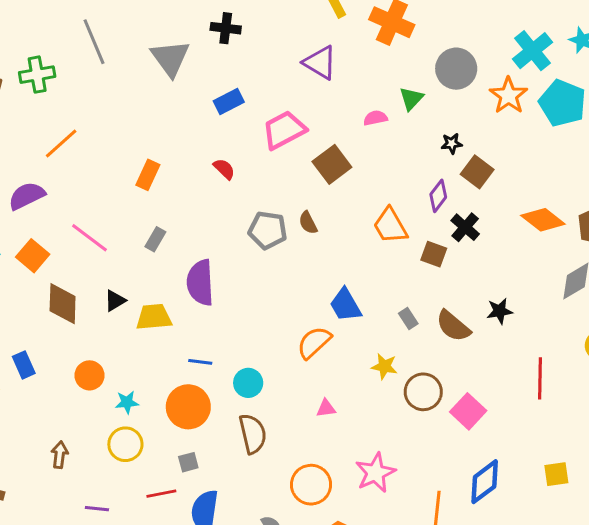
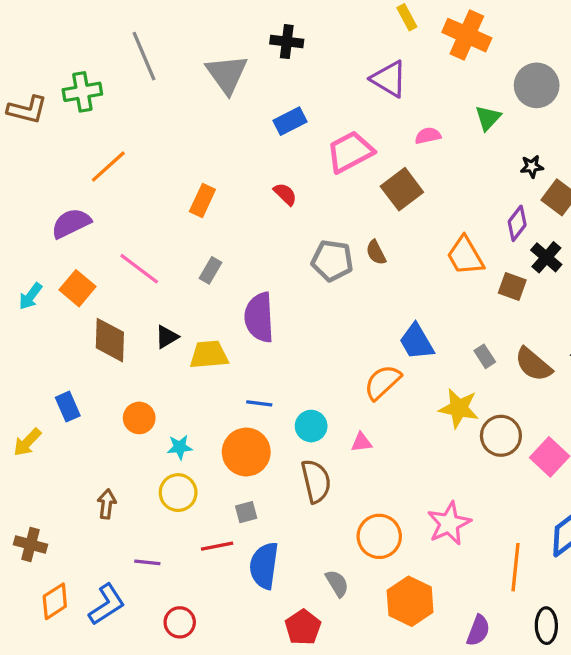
pink semicircle: (375, 118) -> (428, 136), moved
yellow star: (384, 366) -> (459, 408), size x1.4
pink triangle: (326, 408) -> (361, 442), moved

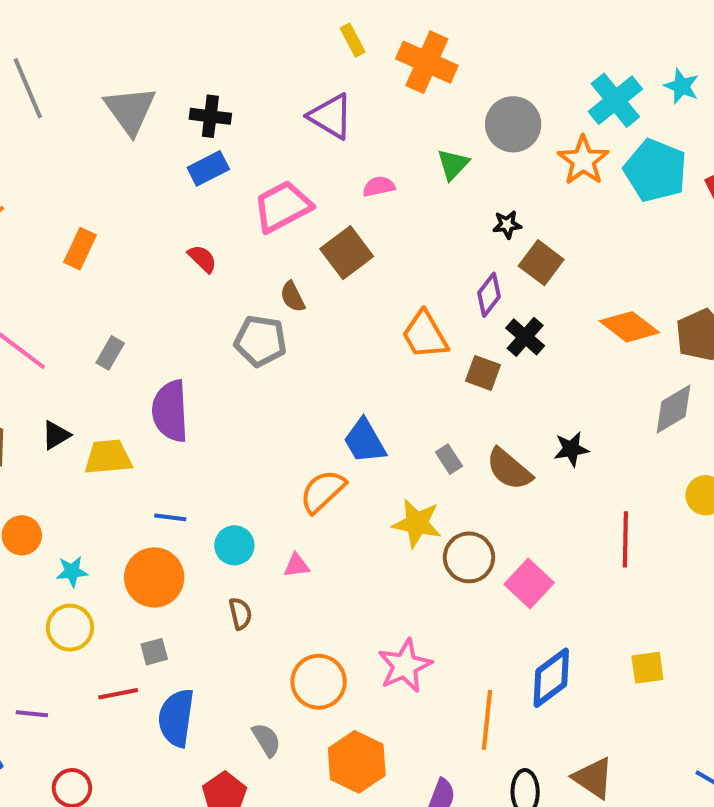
black cross: (287, 42) -> (210, 116), moved
orange rectangle: (202, 201) -> (80, 249), moved
brown semicircle: (376, 252) -> (293, 297), moved
brown semicircle: (316, 481) -> (240, 614), size x0.6

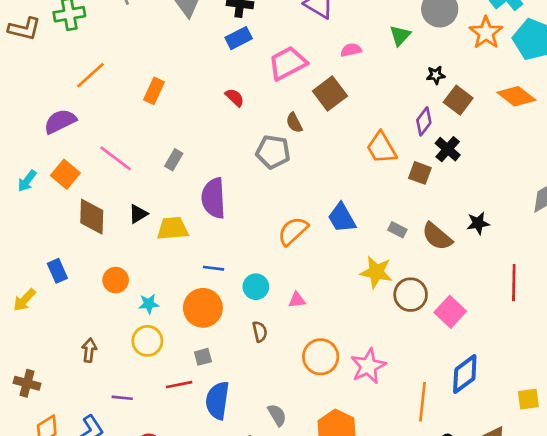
orange diamond: (629, 327) -> (516, 96), moved
gray rectangle: (449, 459) -> (397, 230), turned -30
orange semicircle: (323, 491) -> (293, 231), moved
yellow square: (647, 668) -> (528, 399), moved
orange circle: (319, 682) -> (321, 357), moved

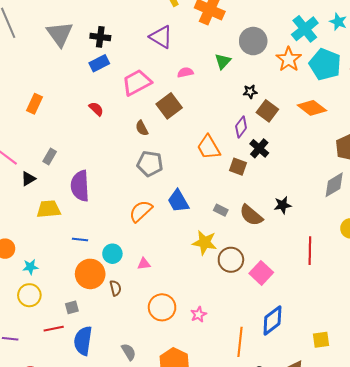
gray pentagon: (273, 152) -> (150, 164), moved
black triangle: (138, 214) -> (28, 179), moved
orange circle: (203, 308) -> (90, 274), moved
pink star: (368, 366) -> (198, 314), size x0.6

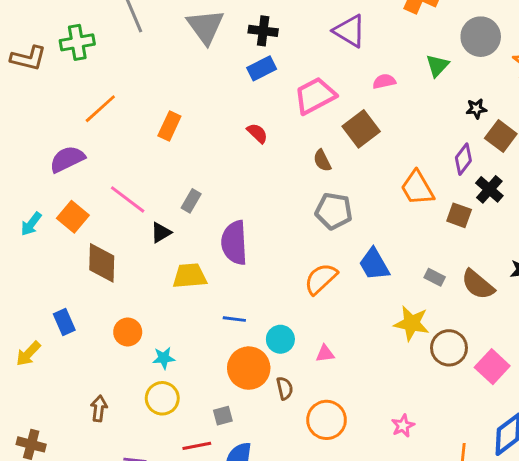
orange circle: (162, 307) -> (327, 420), moved

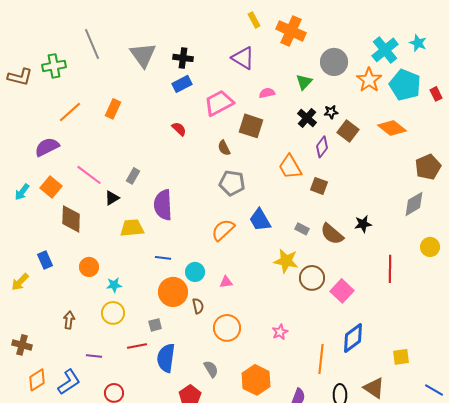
orange rectangle: (169, 126) -> (113, 109), moved
brown square: (361, 129) -> (251, 126), turned -35
black cross: (489, 189) -> (307, 118), moved

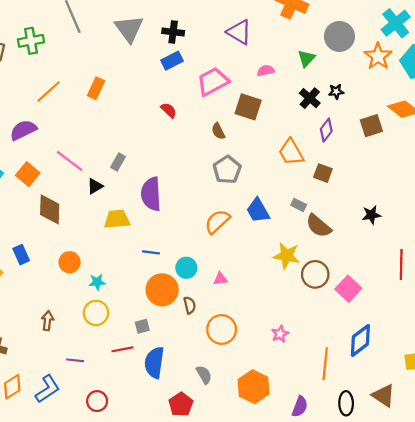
brown square: (348, 131) -> (371, 126), moved, turned 35
gray pentagon: (232, 183) -> (227, 170), turned 30
gray rectangle: (302, 229) -> (299, 205), moved
brown semicircle: (332, 234) -> (319, 226), moved

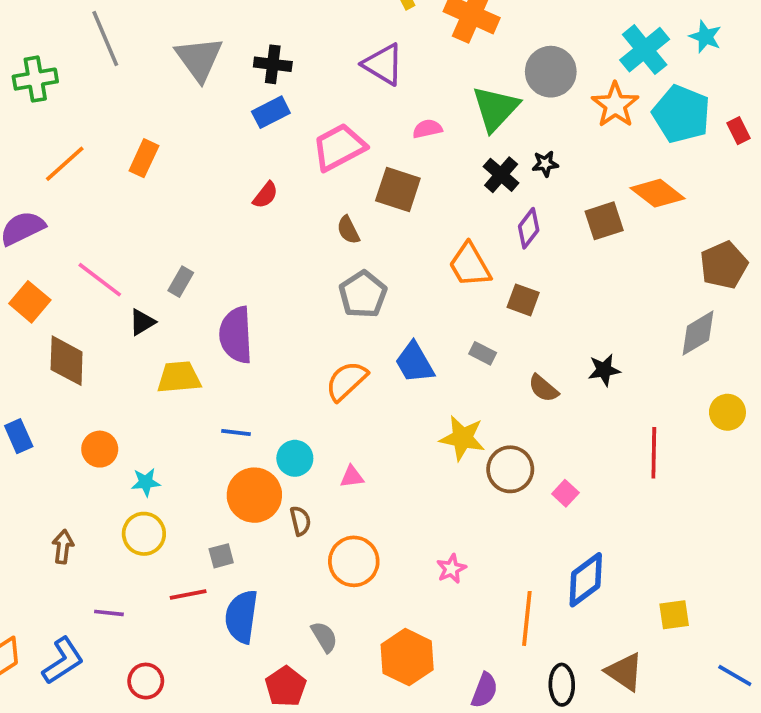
green triangle: (306, 58) -> (496, 109), size x1.6
red semicircle: (169, 110) -> (265, 195), turned 84
brown semicircle: (319, 226) -> (543, 388), moved, size x0.7
pink square: (348, 289) -> (565, 493), size x0.6

